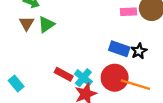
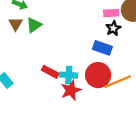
black star: (139, 51) -> (113, 28), moved
cyan cross: (83, 78) -> (69, 75), turned -35
orange line: (135, 85) -> (118, 82), turned -40

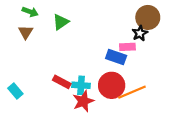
pink rectangle: (111, 13) -> (127, 47), moved
green triangle: (34, 25) -> (61, 22), moved
black star: (113, 28) -> (140, 33), moved

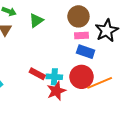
brown circle: (148, 17) -> (78, 16), moved
black star: (140, 33) -> (107, 31), size x1.6
pink rectangle: (127, 47) -> (82, 36), moved

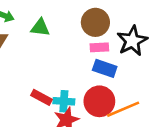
green triangle: (36, 20) -> (40, 28), turned 42

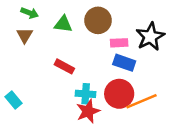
brown circle: (95, 22) -> (98, 20), moved
red rectangle: (42, 97) -> (64, 66), moved

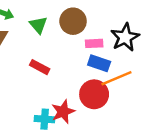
green triangle: (63, 24) -> (38, 25), turned 42
cyan cross: (86, 94) -> (45, 119), moved
orange line: (142, 101) -> (116, 78), moved

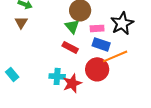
green triangle: (38, 25) -> (72, 26), moved
red rectangle: (40, 67) -> (70, 47), moved
cyan cross: (45, 119) -> (57, 76), moved

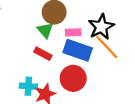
blue rectangle: (101, 44) -> (78, 50), size x1.4
orange line: (115, 56) -> (107, 47), moved, turned 70

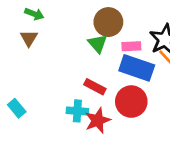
red rectangle: (43, 54) -> (95, 87), moved

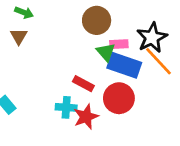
green triangle: (98, 44) -> (106, 52), moved

